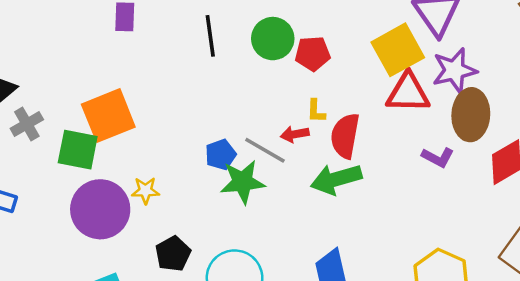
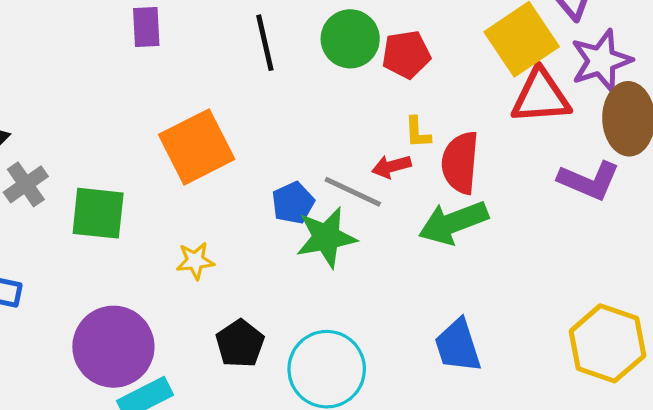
orange square: (108, 116) -> (197, 147), moved
purple L-shape: (438, 157) -> (589, 181), size x1.4
purple circle: (100, 209) -> (113, 347), moved

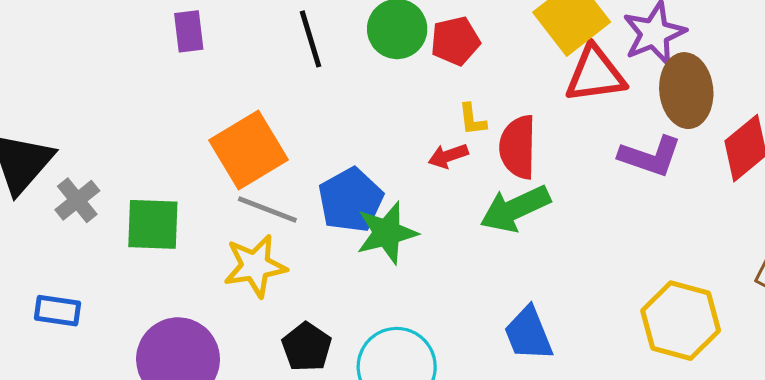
gray line: (353, 192) -> (267, 210), moved
blue pentagon: (293, 203) -> (351, 200), size x1.5
yellow star: (195, 261) -> (255, 266), size x1.6

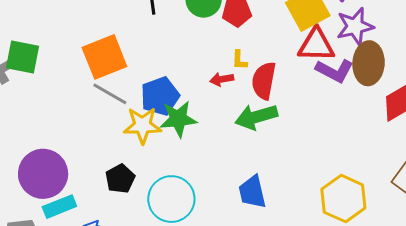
purple L-shape: (650, 156) -> (335, 71), moved
green square: (153, 224) -> (22, 57), moved
yellow star: (255, 266) -> (142, 125), moved

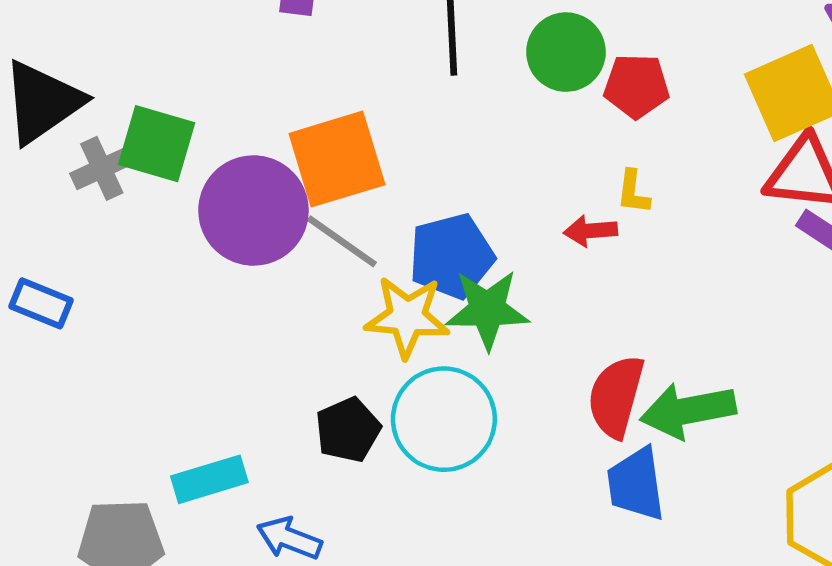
red semicircle: (264, 81) -> (616, 396), moved
green arrow: (256, 117) -> (688, 411), moved
purple circle: (43, 174) -> (253, 210), moved
cyan circle: (171, 199) -> (444, 419), moved

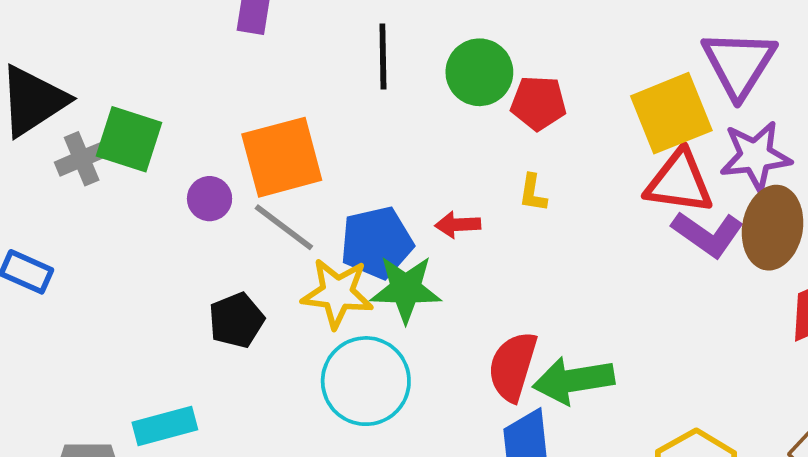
purple circle: (253, 210) -> (210, 199), size x0.5
red arrow: (590, 231) -> (458, 225), moved
black pentagon: (348, 430) -> (236, 320), moved

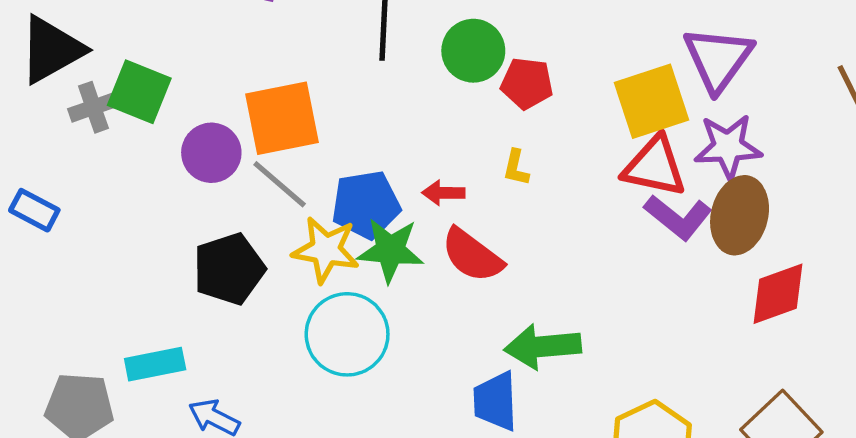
purple circle: (210, 199) -> (211, 153), size x1.4
black pentagon: (236, 320) -> (229, 269), size x1.4
red semicircle: (513, 366) -> (472, 255), moved, turned -74

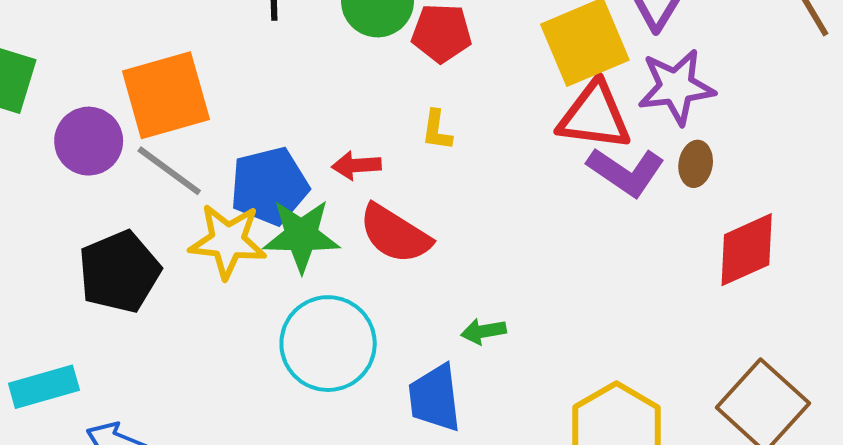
brown ellipse: (740, 215) -> (696, 164), size x0.5
cyan circle: (347, 334) -> (328, 344), moved
green arrow: (543, 347) -> (483, 331), size x0.5

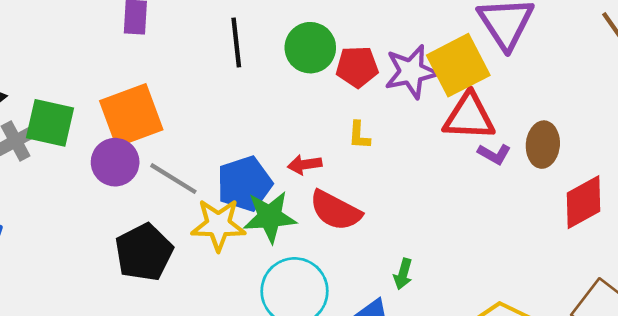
purple star: (676, 87) -> (411, 72), moved
orange square: (166, 95) -> (131, 115), moved
brown ellipse: (696, 164) -> (543, 145), size x1.4
purple L-shape: (626, 172) -> (494, 154), size x0.6
green arrow: (483, 331) -> (403, 274), turned -60

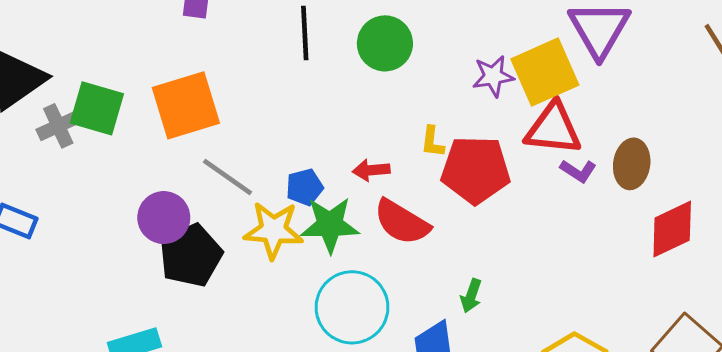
red pentagon: (357, 67) -> (476, 170), moved, size x1.5
purple star: (411, 72) -> (493, 76), size x0.7
purple circle: (115, 162) -> (164, 218), moved
blue pentagon: (245, 184) -> (305, 187), size x0.6

